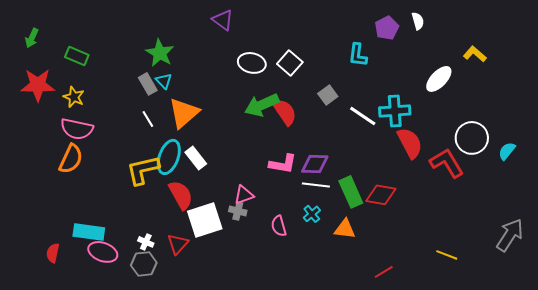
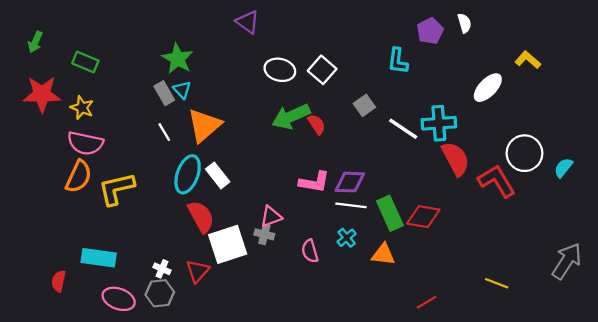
red semicircle: (285, 112) -> (317, 124), size x0.7
yellow L-shape: (143, 170) -> (116, 189), moved
pink ellipse: (103, 252) -> (119, 299), moved

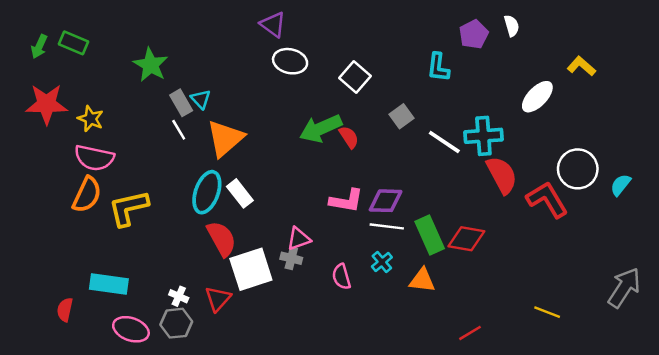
green star: (178, 59) -> (151, 65), moved
green rectangle: (85, 62) -> (73, 43), moved
white ellipse: (280, 70) -> (290, 61), moved
white line: (164, 132) -> (179, 130), moved

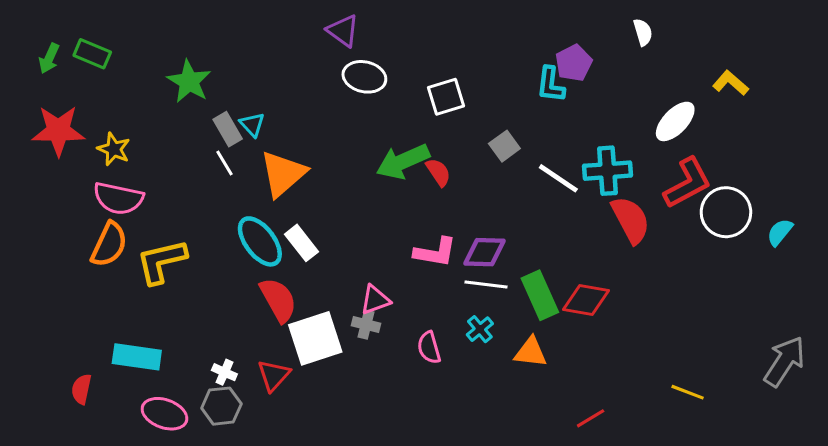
purple pentagon: (474, 34) -> (574, 63), moved
white square: (355, 77) -> (446, 97), turned 32
cyan ellipse: (207, 192) -> (260, 241), turned -57
red L-shape: (547, 200) -> (688, 183), moved, turned 93

